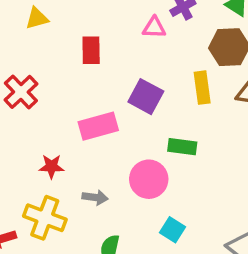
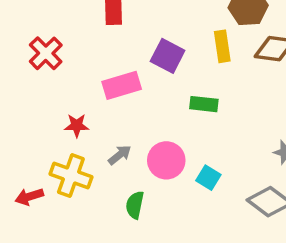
pink circle: (149, 179) -> (166, 160), moved
gray arrow: (95, 197) -> (120, 155), turned -45
cyan square: (173, 230) -> (208, 178), moved

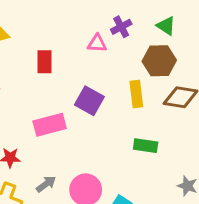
green rectangle: (204, 104) -> (146, 146), moved

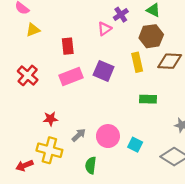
pink triangle: (97, 44) -> (105, 29), turned -32
pink rectangle: (50, 125) -> (71, 76), moved

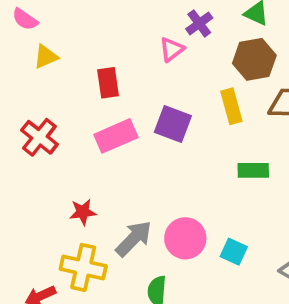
gray arrow: (79, 135) -> (134, 239), size x1.5

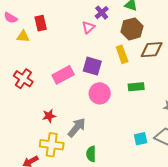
yellow triangle: (46, 57) -> (23, 36), turned 32
red rectangle: (108, 83) -> (41, 23), moved
pink circle: (185, 238) -> (100, 93), moved
cyan square: (234, 252) -> (141, 139), moved, turned -32

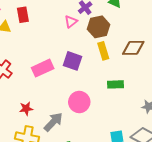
brown hexagon: (132, 29) -> (99, 27), moved
pink circle: (100, 93) -> (79, 102), moved

